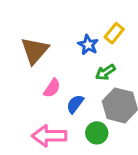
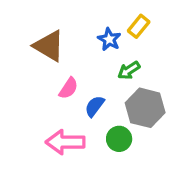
brown triangle: (35, 51) -> (49, 46), turned -40

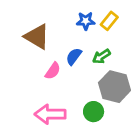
blue star: (109, 39) -> (86, 21), moved, turned -30
blue semicircle: (95, 106) -> (74, 56), moved

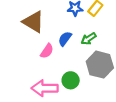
green circle: (94, 112) -> (71, 80), moved

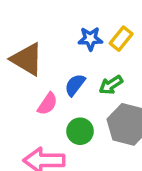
green circle: (71, 80) -> (80, 131), moved

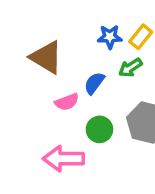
green arrow: (111, 85) -> (130, 68), moved
pink semicircle: (47, 104) -> (67, 102), turned 35

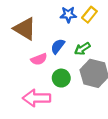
green arrow: (130, 68) -> (82, 49), moved

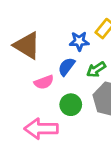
blue star: (68, 15) -> (79, 41), moved

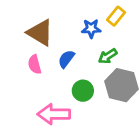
blue semicircle: (67, 67) -> (66, 59), moved
pink semicircle: (44, 82) -> (35, 64), moved, turned 96

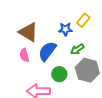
blue semicircle: (66, 59) -> (47, 51), size x1.5

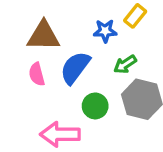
brown triangle: (28, 32) -> (43, 36), turned -30

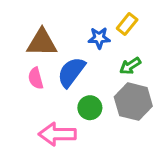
green arrow: (125, 64) -> (130, 66), moved

